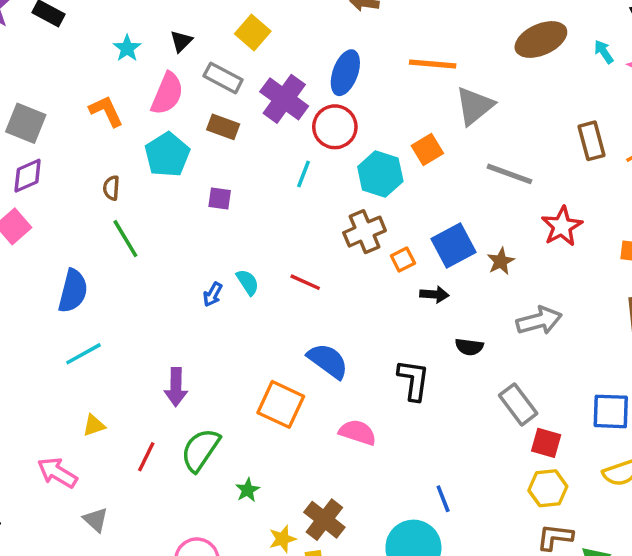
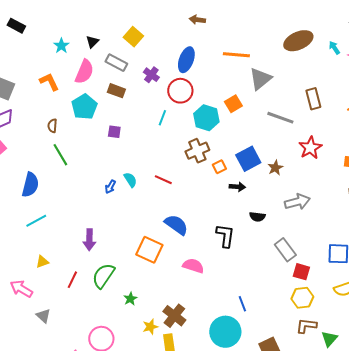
purple cross: (284, 99) -> (151, 75), size x0.6
brown rectangle: (592, 141) -> (313, 99), moved

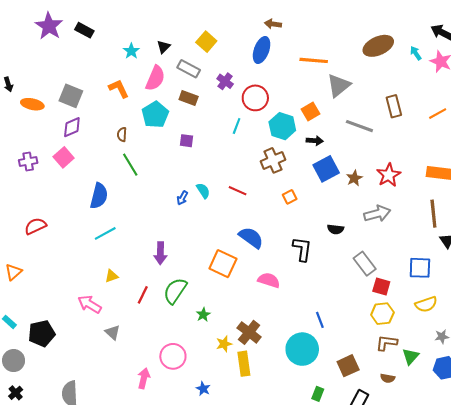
blue ellipse: (186, 60) -> (262, 50), moved
red star: (310, 148) -> (389, 175), moved
orange square: (219, 167) -> (290, 197), moved
black arrow: (237, 187) -> (315, 141), moved

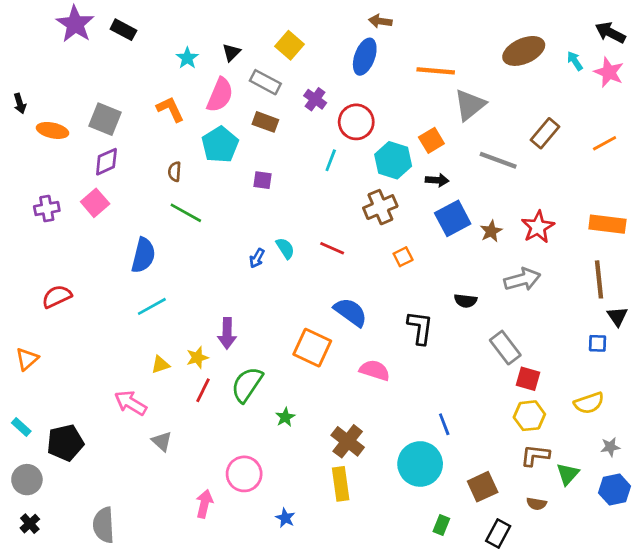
brown rectangle: (394, 106) -> (545, 133), turned 55
green line: (130, 165) -> (186, 213), turned -30
blue square: (420, 268) -> (598, 343), moved, size x0.6
yellow star: (224, 344) -> (197, 358), moved

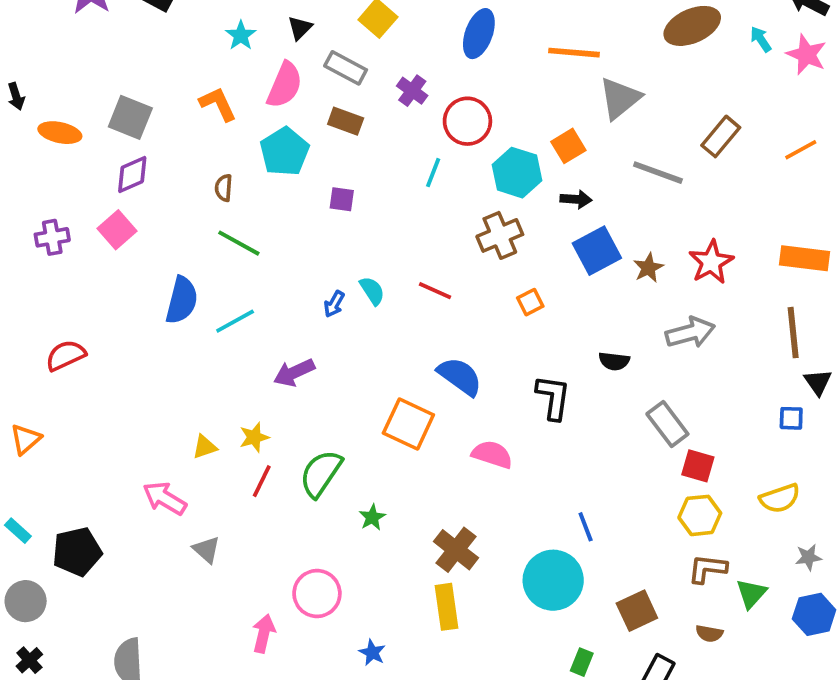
cyan line: (152, 306) -> (235, 321), moved
purple arrow: (227, 333) -> (294, 373), moved, turned 64

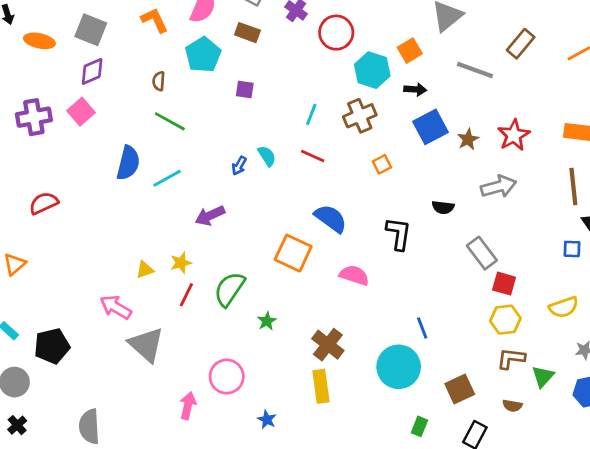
cyan line: (433, 173) -> (311, 114), moved
purple cross: (52, 237) -> (34, 117), size x1.4
gray triangle: (207, 550) -> (146, 345), size x1.8

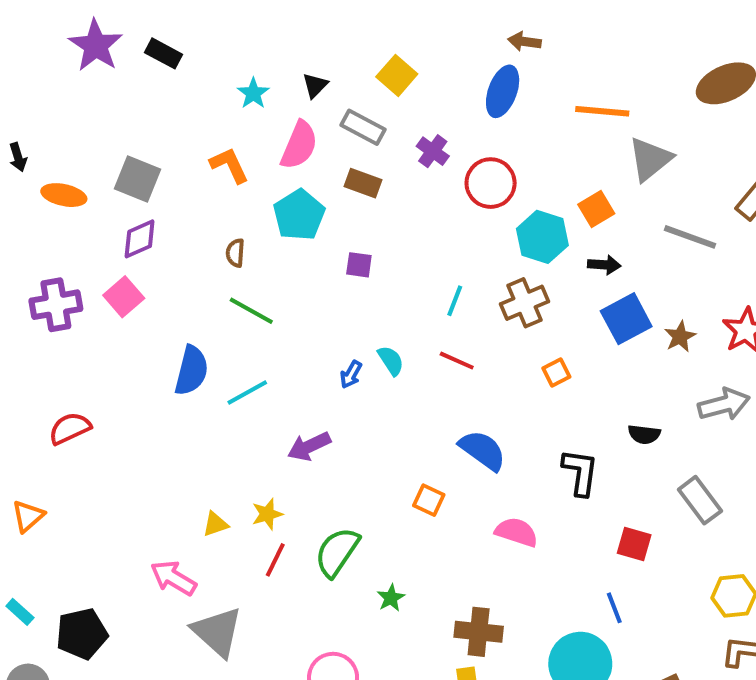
orange square: (293, 253) -> (429, 500), size x0.6
red square: (504, 284) -> (634, 544), moved
brown cross: (328, 345) -> (479, 632), turned -32

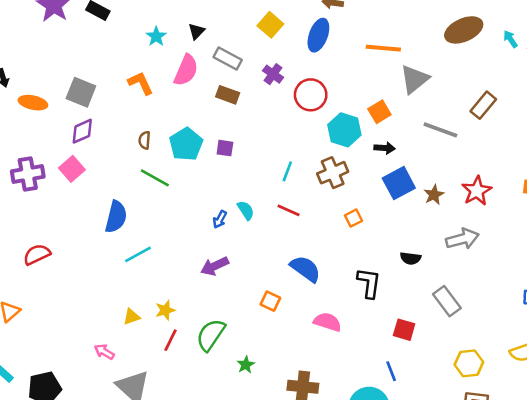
yellow square: (397, 75) -> (270, 25), moved
cyan pentagon: (299, 215) -> (186, 144), moved
cyan line: (247, 392) -> (138, 254), moved
purple arrow: (309, 446) -> (215, 266), moved
pink arrow: (173, 578) -> (104, 352), size x0.7

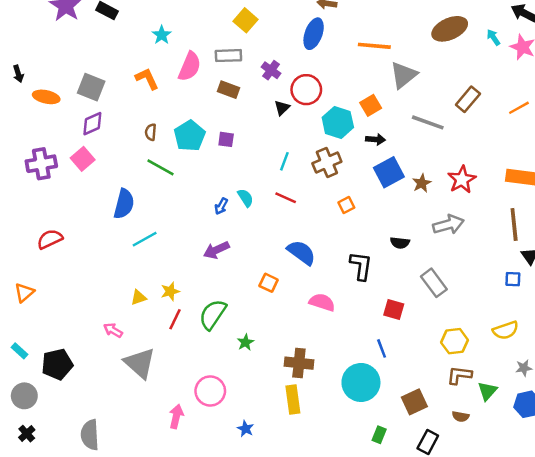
yellow square: (270, 25) -> (245, 20), moved
black triangle: (196, 31) -> (282, 108), moved
gray rectangle: (228, 58) -> (228, 56), turned -30

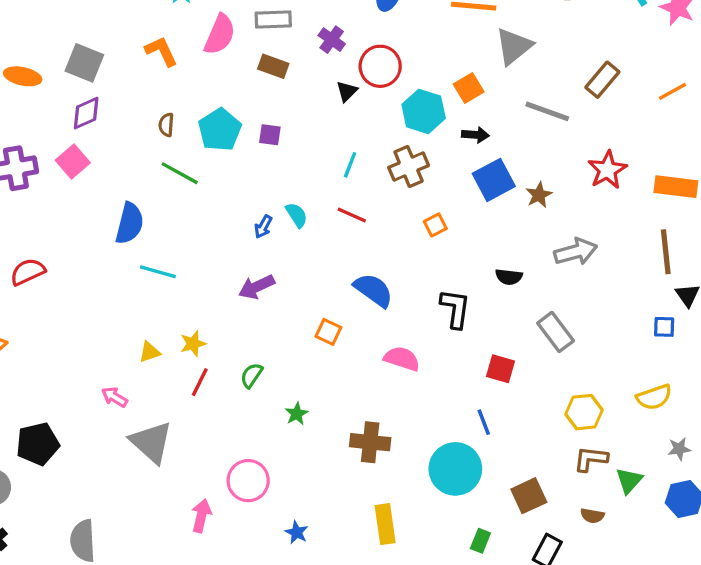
red star: (462, 180) -> (607, 170), moved
cyan line: (145, 239) -> (158, 272), turned 45
green semicircle: (213, 314) -> (252, 375), size x0.6
yellow rectangle: (293, 400) -> (385, 524), moved

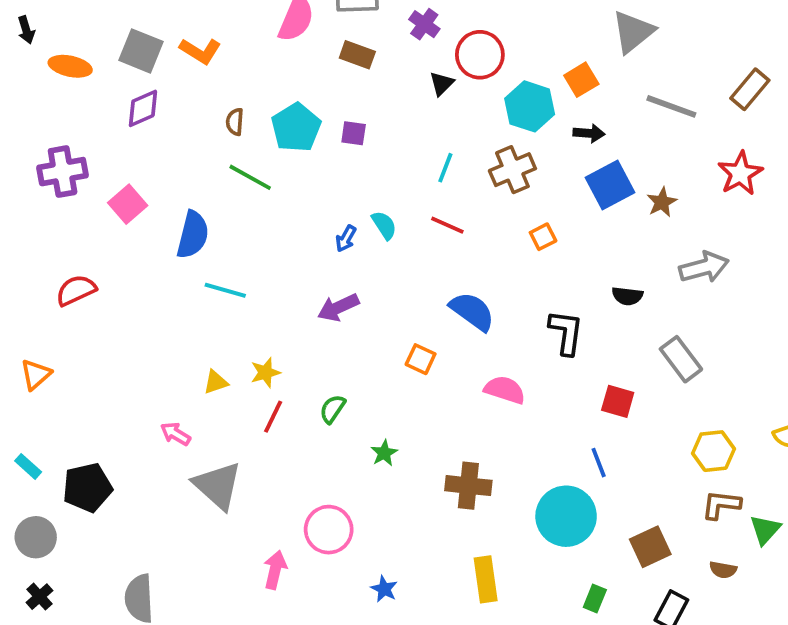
orange L-shape: (161, 51) -> (200, 51), moved, turned 147
brown rectangle: (602, 80) -> (750, 89), moved
pink square: (73, 162) -> (128, 204), moved

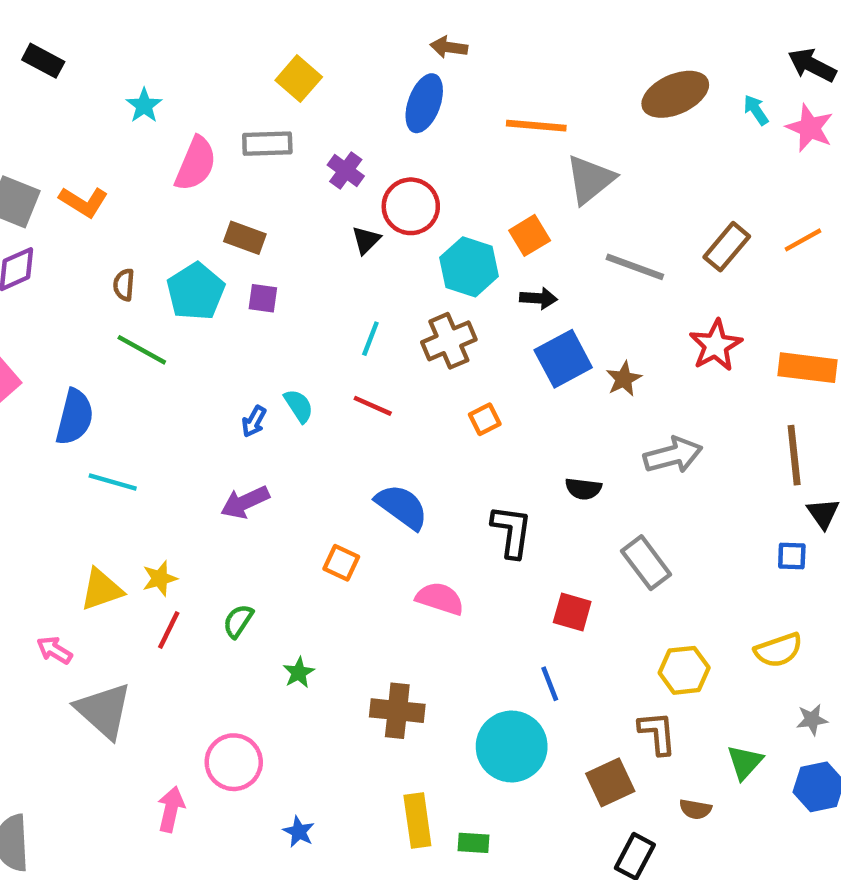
brown rectangle: (357, 55) -> (245, 238), moved
yellow triangle: (216, 382) -> (101, 590), size x1.5
brown L-shape: (721, 505) -> (657, 733), moved, turned 78
green rectangle: (595, 599) -> (474, 843), moved, turned 72

